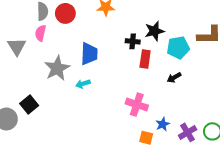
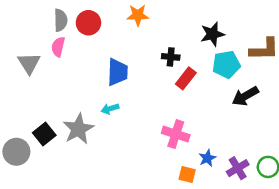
black star: (154, 31) -> (212, 34), moved
red rectangle: (145, 59) -> (186, 78), turned 30
gray star: (57, 68) -> (78, 129), moved
black arrow: (174, 78) -> (245, 96), moved, size x1.5

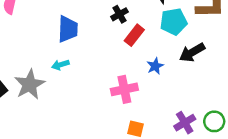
black cross: (171, 57) -> (119, 14), turned -35
pink cross: (176, 134) -> (124, 89), turned -30
blue star: (207, 158) -> (155, 66), moved

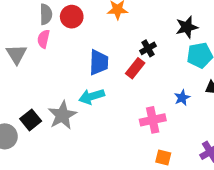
red rectangle: (134, 35) -> (135, 68), moved
cyan arrow: (60, 65) -> (92, 96), size x1.5

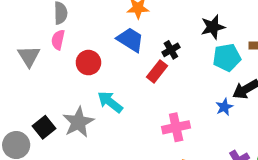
red circle: (72, 17) -> (88, 63), moved
blue trapezoid: (99, 62) -> (130, 40), moved, turned -60
cyan arrow: (92, 96) -> (110, 102), turned 55
blue star: (182, 98) -> (224, 107), moved

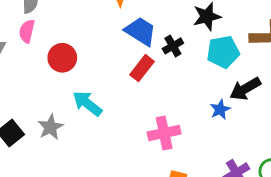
blue trapezoid: (130, 40) -> (140, 31), moved
black cross: (171, 50) -> (173, 46), moved
gray star: (78, 122) -> (50, 127), size x0.7

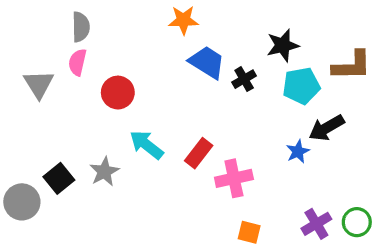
red rectangle: (142, 68) -> (199, 153), moved

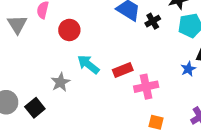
red rectangle: (199, 153) -> (123, 70), turned 30
black square: (59, 178) -> (35, 108), moved

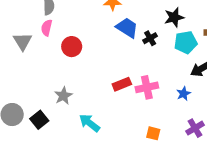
cyan arrow: (88, 64) -> (89, 123), moved
blue star: (188, 69) -> (184, 94), moved
pink cross: (146, 87) -> (147, 87), moved

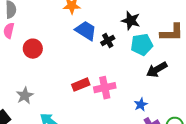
black star: (174, 17) -> (131, 21), turned 30
blue star: (184, 94) -> (141, 105), moved

